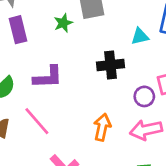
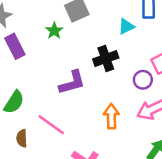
purple L-shape: (48, 77) -> (72, 83), moved

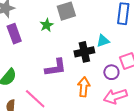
cyan triangle: (126, 27) -> (103, 41), moved
orange arrow: (111, 116) -> (84, 87), moved

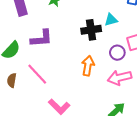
purple L-shape: (56, 68) -> (42, 38), moved

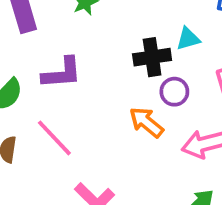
purple circle: (117, 53) -> (174, 92), moved
orange arrow: (88, 66) -> (146, 122), turned -60

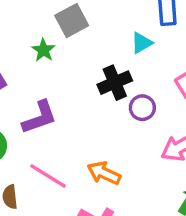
cyan triangle: (188, 39) -> (142, 43), moved
orange arrow: (146, 122) -> (104, 173), moved

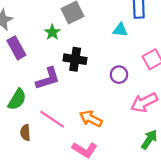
cyan triangle: (142, 43) -> (120, 30), turned 35
black cross: (115, 83) -> (75, 59), moved, turned 30

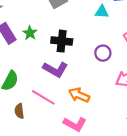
green star: (52, 32) -> (30, 33), moved
purple L-shape: (48, 79) -> (55, 69), moved, turned 50

